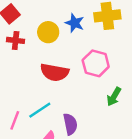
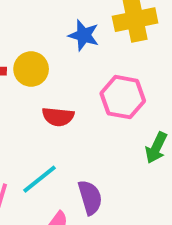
yellow circle: (48, 32) -> (31, 69), moved
red semicircle: (55, 72) -> (58, 117), size x0.7

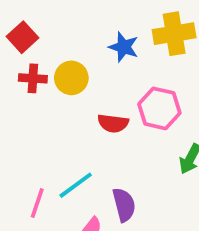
red semicircle: (58, 117) -> (113, 123), moved

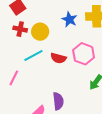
cyan line: (76, 185) -> (33, 55), moved
pink line: (37, 203) -> (14, 78), moved

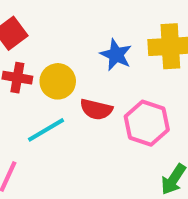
red semicircle: (58, 58) -> (96, 109), moved

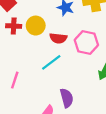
cyan line: (46, 130) -> (51, 62), moved

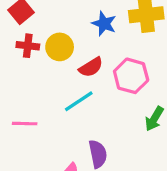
red semicircle: (58, 38) -> (91, 67), turned -42
pink line: (15, 80) -> (25, 124), turned 70

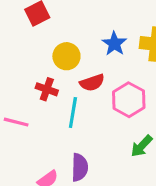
red cross: (28, 46) -> (47, 89), moved
cyan line: (79, 101) -> (73, 113), turned -60

